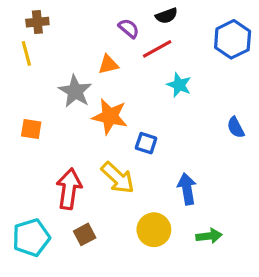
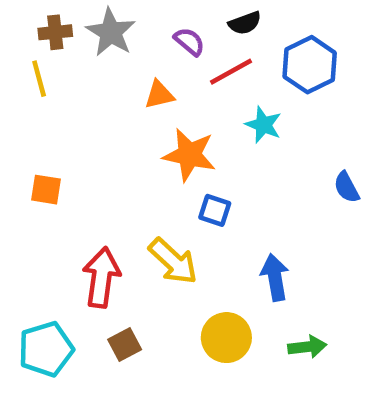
blue hexagon: (233, 39) -> (310, 65), moved
gray star: (75, 91) -> (111, 32), moved
orange star: (110, 116) -> (189, 155), moved

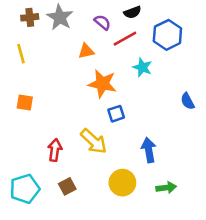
yellow line: (39, 79) -> (21, 54), moved
blue square: (215, 210) -> (116, 114), turned -36
red arrow: (101, 277) -> (55, 150), size x0.7

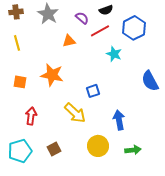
brown cross: (30, 17) -> (16, 12), moved
orange star: (102, 84) -> (52, 75), moved
blue semicircle: (188, 101) -> (150, 81), size x1.5
red arrow: (55, 150) -> (31, 116), moved

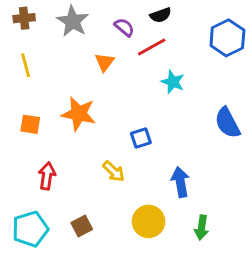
blue hexagon: (134, 28) -> (227, 38), moved
orange triangle: (69, 41) -> (105, 62), turned -40
yellow arrow: (75, 113) -> (114, 171), size x0.7
green arrow: (133, 150) -> (202, 228), turned 105

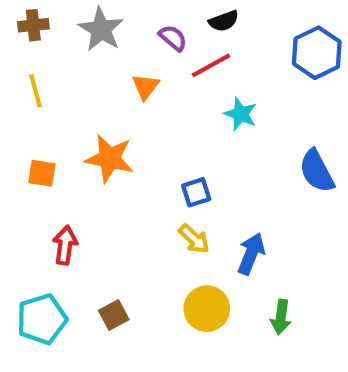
yellow arrow: (114, 171) -> (194, 239), moved
blue arrow: (180, 182) -> (251, 254), turned 32

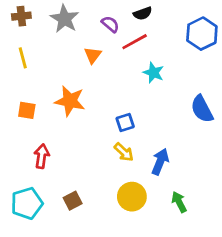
green arrow: (281, 317) -> (179, 202), turned 145

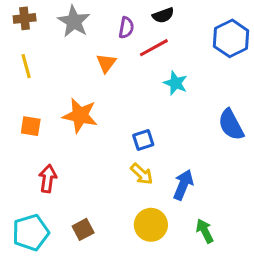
purple semicircle: (110, 24) -> (126, 28), turned 60

